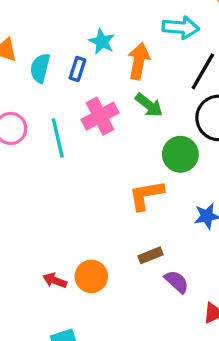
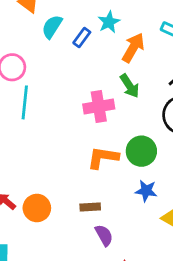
pink cross: (100, 116) -> (99, 107), moved
cyan line: (58, 138) -> (25, 102), moved
green circle: (180, 154) -> (141, 151), moved

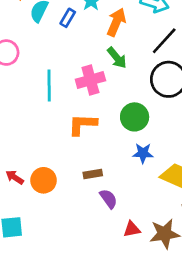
cyan line: (25, 102) -> (49, 85), moved
orange L-shape: (103, 158) -> (83, 124), moved

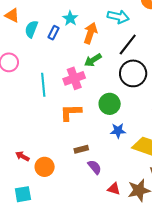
green arrow: (117, 58) -> (93, 60), turned 102
orange circle: (44, 180) -> (45, 167), moved
red triangle: (132, 229) -> (114, 189), turned 32

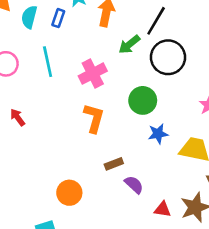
green arrow: (93, 60) -> (129, 44), moved
cyan line: (43, 85) -> (48, 62), moved
orange L-shape: (71, 112) -> (94, 118), turned 115
red arrow: (22, 156) -> (18, 117), moved, turned 32

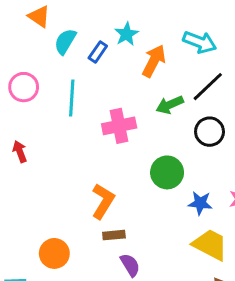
black circle: (168, 57) -> (210, 132), size x0.7
orange L-shape: (94, 118) -> (103, 201), moved
blue star: (158, 134) -> (200, 203), moved

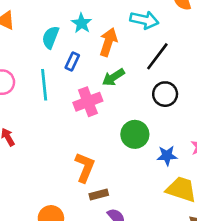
cyan semicircle: (65, 41) -> (51, 37), moved
blue rectangle: (98, 52) -> (72, 62), moved
green arrow: (170, 105) -> (113, 77), moved

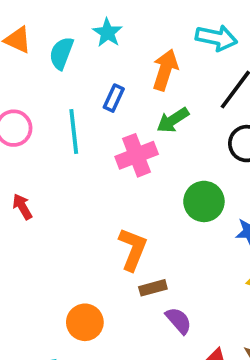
cyan star: (82, 23) -> (107, 33), moved
cyan semicircle: (51, 37) -> (61, 53), moved

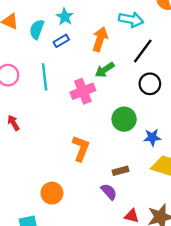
blue rectangle: (114, 98) -> (61, 41), moved, turned 35
brown rectangle: (153, 288) -> (121, 171), moved

